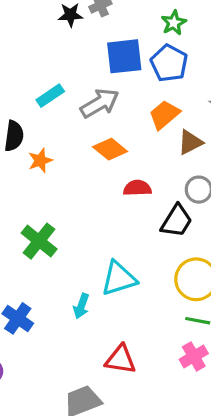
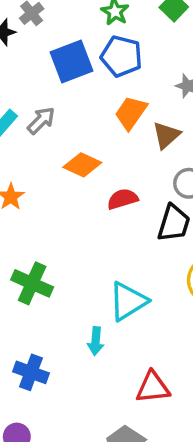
gray arrow: (100, 103) -> (41, 120), moved, size x0.7

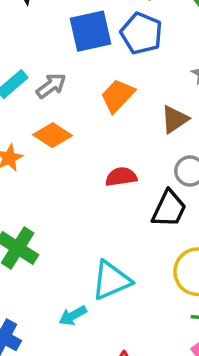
orange trapezoid: (131, 113) -> (118, 96), moved
orange diamond: (82, 165) -> (53, 135), moved
cyan arrow: (96, 341) -> (73, 316), turned 48

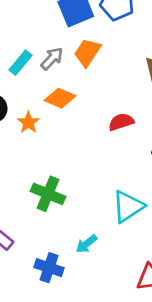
orange trapezoid: (118, 96) -> (87, 52), moved
cyan arrow: (73, 316) -> (86, 244), moved

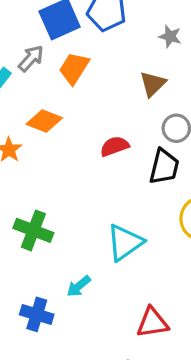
gray arrow: (52, 59) -> (31, 58), moved

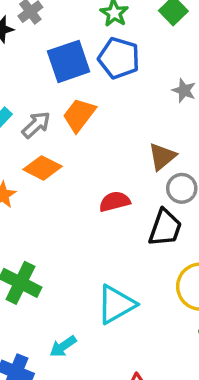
gray arrow: (31, 58) -> (36, 125), moved
brown triangle: (153, 84) -> (162, 156), moved

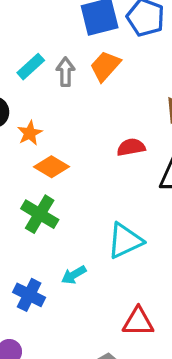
gray arrow: (36, 125) -> (66, 72), turned -52
orange diamond: (42, 168) -> (51, 167), moved

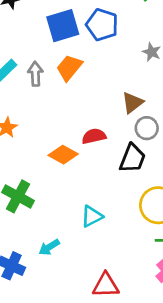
orange diamond: (51, 167) -> (63, 155), moved
cyan triangle: (125, 241) -> (92, 216), size x0.7

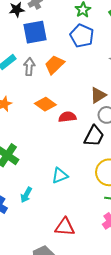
blue square: (63, 26) -> (35, 32), moved
orange diamond: (63, 155) -> (45, 104), moved
cyan arrow: (49, 247) -> (26, 195), turned -35

